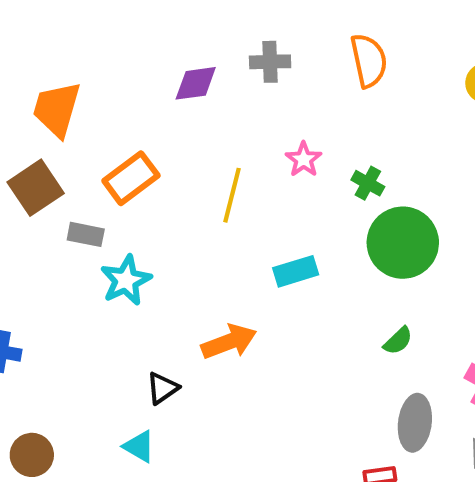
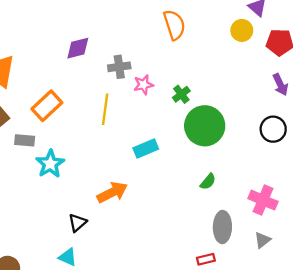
gray cross: (270, 62) -> (119, 67), moved
pink star: (304, 159) -> (143, 85), turned 30
green cross: (368, 183) -> (181, 94), turned 30

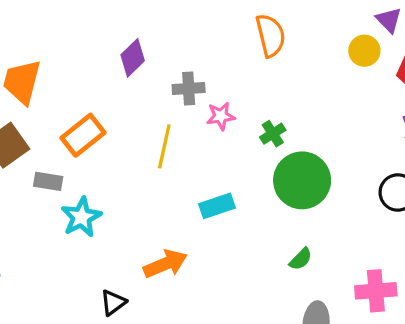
purple diamond: (78, 48) -> (133, 58), turned -35
pink cross: (263, 200) -> (376, 291), turned -32

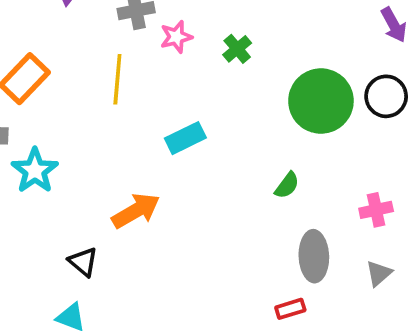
green circle: (302, 180) -> (321, 101), moved
pink cross: (376, 291) -> (376, 210), size x0.7
black triangle: (113, 303) -> (83, 262), turned -36

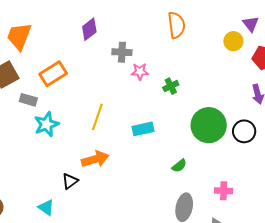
yellow line: (117, 79) -> (97, 117), moved
cyan rectangle: (185, 138) -> (143, 129), moved
black triangle: (83, 262) -> (70, 181), moved, turned 30

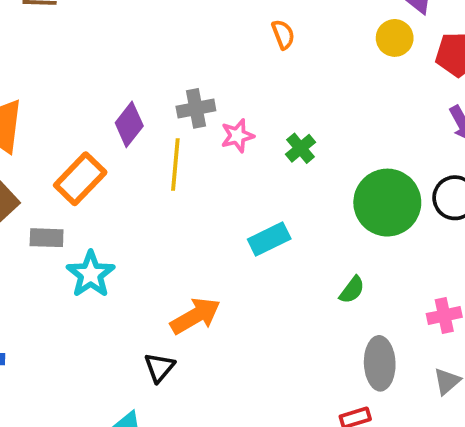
orange semicircle: (176, 25) -> (283, 34), size x0.6
purple diamond: (89, 29) -> (129, 124), moved
yellow line: (97, 117) -> (175, 165), moved

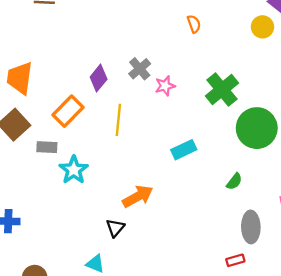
gray cross: (196, 108) -> (140, 69), turned -30
green cross: (301, 148) -> (222, 89), moved, size x1.8
yellow line: (175, 165) -> (118, 120), moved

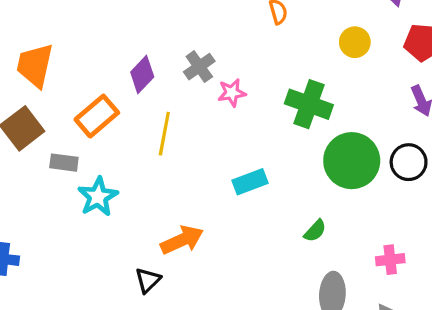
yellow circle: (262, 27) -> (355, 42), moved
green cross: (222, 89) -> (309, 104), turned -36

